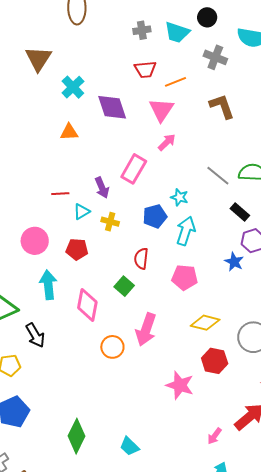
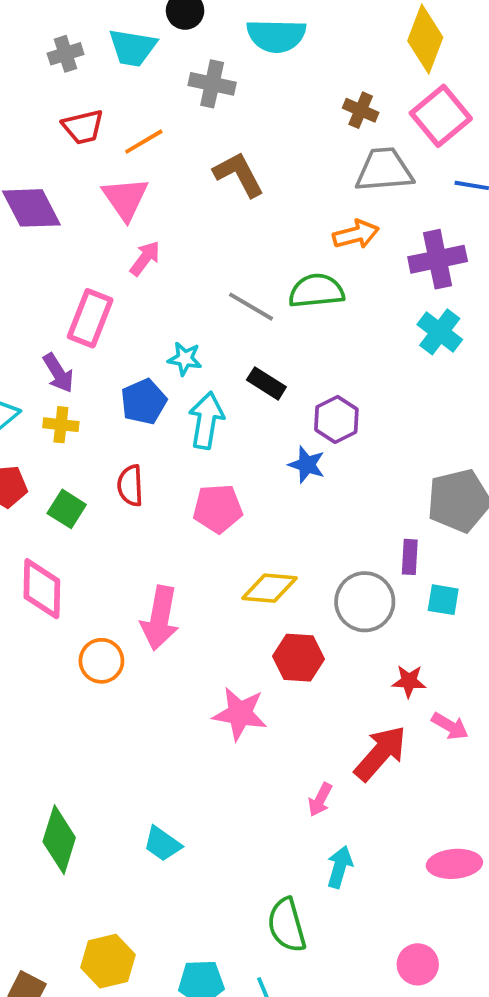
purple arrow: (102, 188) -> (58, 373), moved
black rectangle: (240, 212) -> (266, 383), moved
green square: (124, 286) -> (67, 509), moved

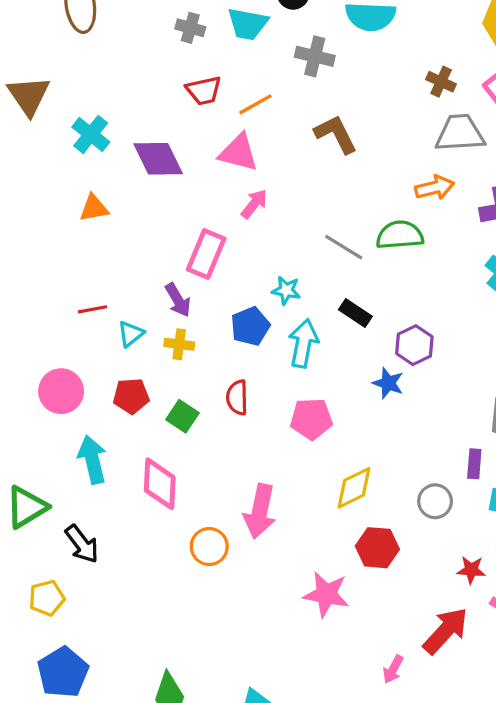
gray cross: (66, 54) -> (190, 28), turned 32
pink triangle: (125, 199) -> (239, 153), turned -42
yellow diamond: (269, 588) -> (354, 488), turned -33
gray circle: (365, 602) -> (435, 501), size x0.7

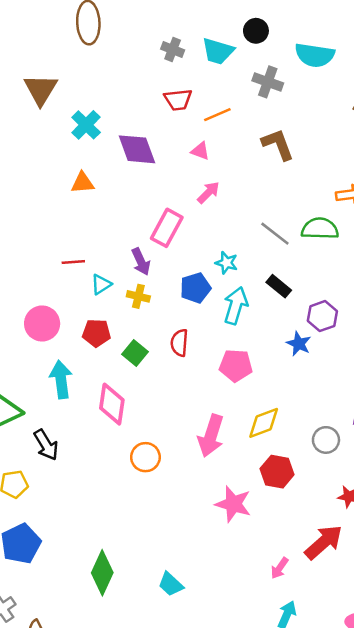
pink triangle: (239, 153) -> (200, 151), size x0.6
pink arrow: (260, 511) -> (211, 436), moved

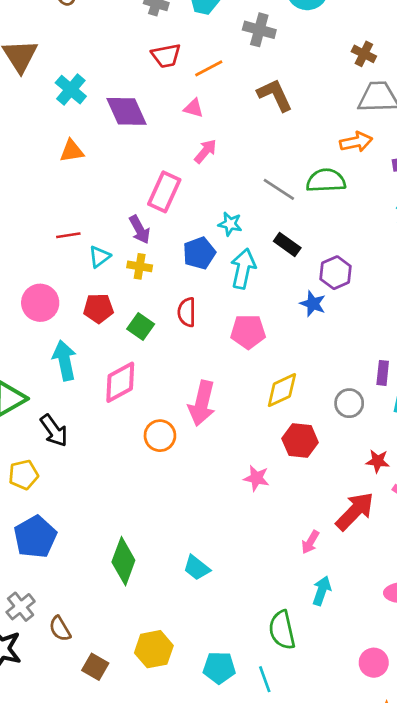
pink diamond: (112, 404) -> (120, 382), turned 57
pink arrow: (211, 436) -> (202, 403), moved
pink star: (233, 504) -> (256, 478), size x0.7

